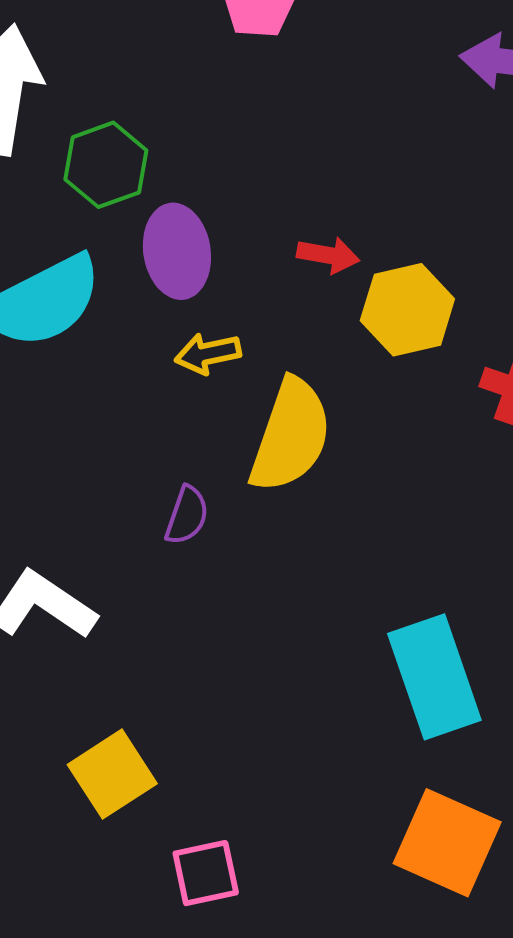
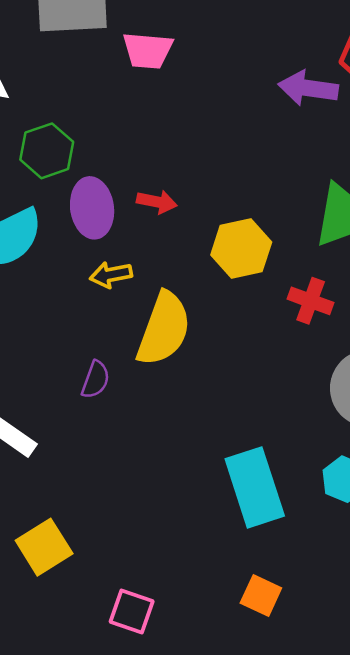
red arrow: (328, 255) -> (157, 202), moved
orange square: (447, 843) -> (261, 595), size x0.6
pink square: (206, 873) -> (132, 611), moved, turned 30

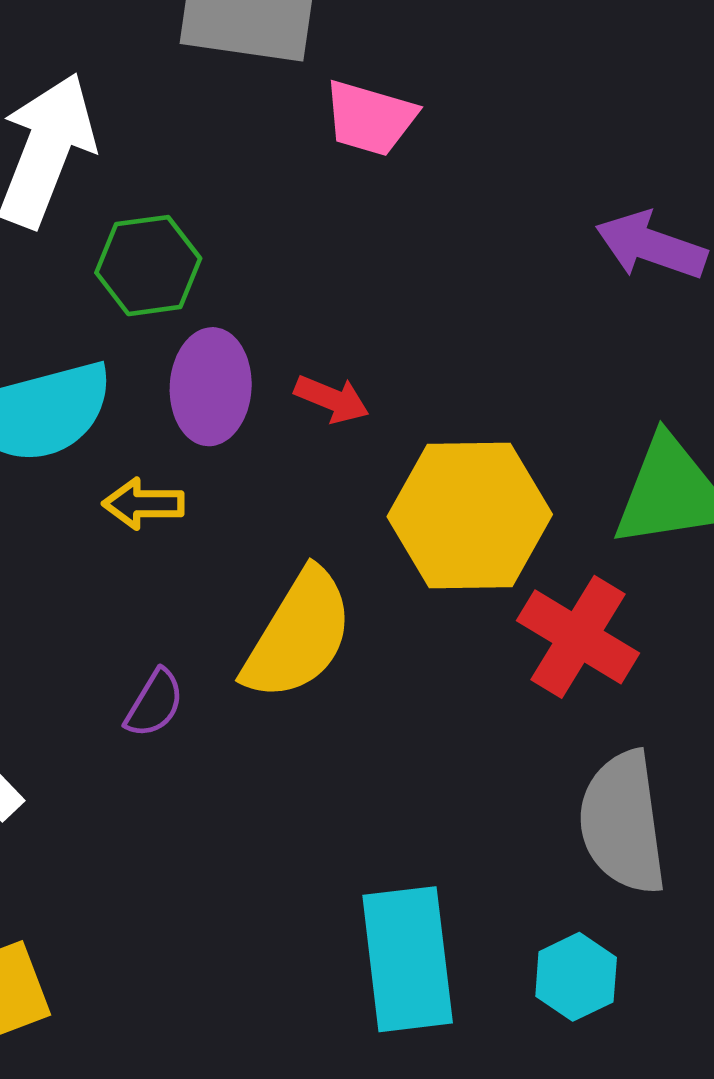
yellow hexagon: (241, 248) -> (470, 516), size x1.4
yellow arrow: (111, 275) -> (143, 504), moved
red cross: (311, 301) -> (578, 637), size x1.4

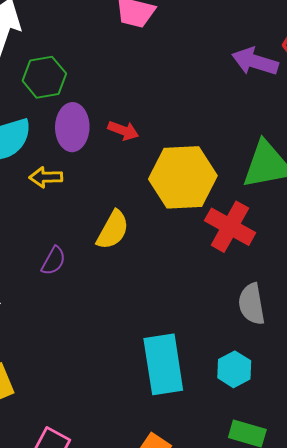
yellow semicircle: (298, 635) -> (113, 230), size x0.7
gray semicircle: (623, 823) -> (252, 304), size x0.7

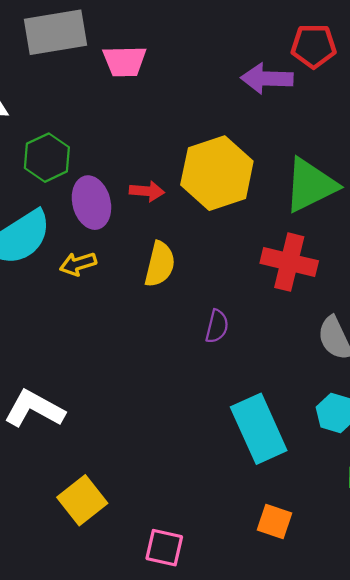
yellow hexagon: (183, 177) -> (217, 173), moved
yellow semicircle: (113, 230) -> (160, 264), moved
purple semicircle: (53, 261) -> (217, 326), moved

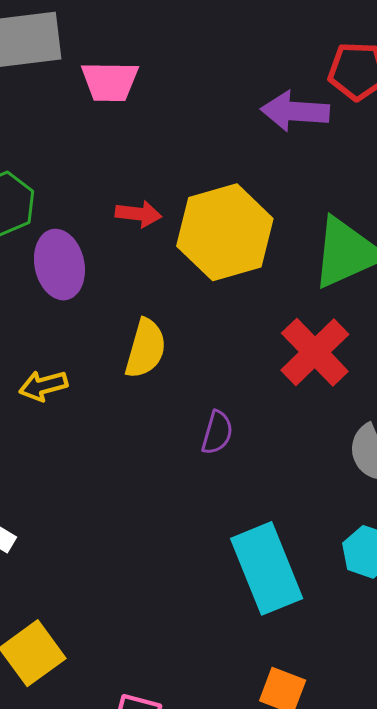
red arrow: (147, 191) -> (138, 214), moved
red cross: (289, 262) -> (315, 352), turned 30
yellow arrow: (78, 264) -> (43, 386), moved

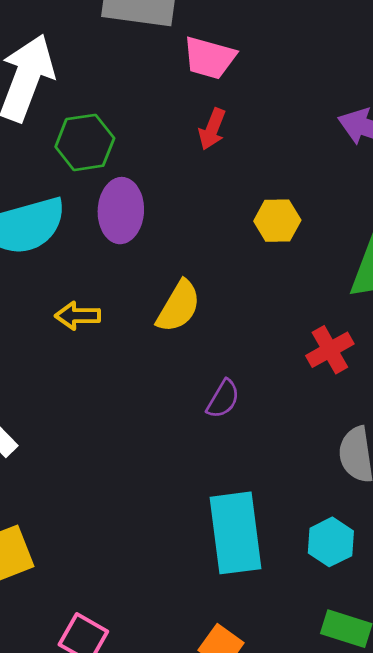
red arrow: (138, 214) -> (212, 129), moved, turned 90
yellow hexagon: (225, 232) -> (277, 221), size x0.5
red cross: (315, 352) -> (330, 350), size x0.7

